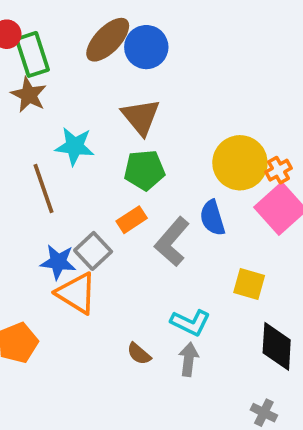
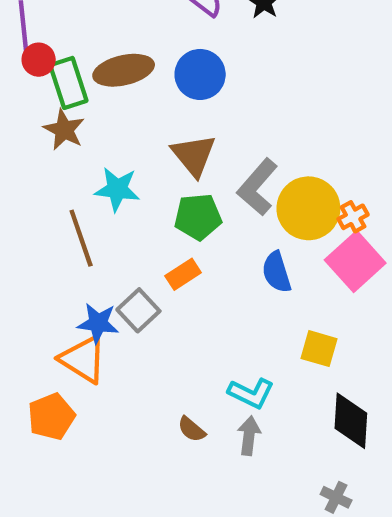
brown ellipse: (108, 40) -> (124, 70), moved, turned 33
gray L-shape: (172, 242) -> (257, 187), moved
orange triangle: (76, 293) -> (83, 359), moved

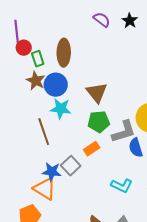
brown ellipse: (124, 70) -> (64, 53), turned -76
blue circle: (200, 74) -> (56, 85), moved
green rectangle: (68, 83) -> (38, 59), size x0.7
gray L-shape: (257, 187) -> (124, 132), moved, turned -148
cyan L-shape: (251, 393) -> (122, 186), moved

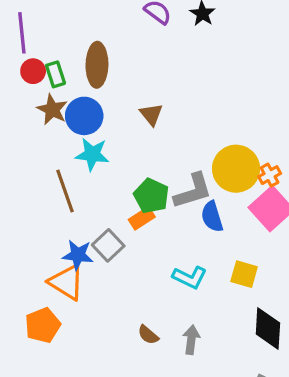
red circle: (24, 48) -> (33, 71), moved
brown triangle: (97, 93) -> (151, 114), moved, size x0.7
green pentagon: (99, 122) -> (151, 196), moved, turned 30

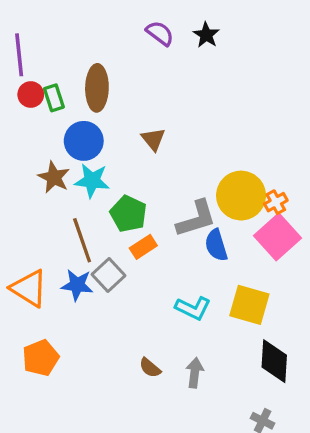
brown star: (52, 110) -> (54, 177), moved
brown line: (65, 191) -> (82, 240), moved
green pentagon: (151, 196) -> (128, 214), moved
yellow square: (244, 274) -> (249, 305), size x1.4
orange triangle: (67, 282) -> (29, 288), moved

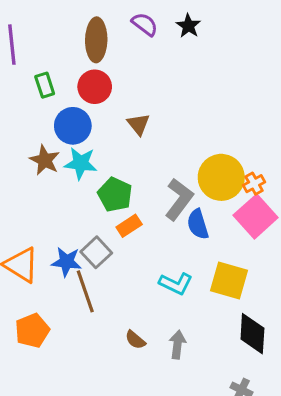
brown ellipse: (97, 88) -> (96, 40), moved
red circle: (31, 95) -> (95, 87), moved, size x1.4
gray L-shape: (196, 219) -> (179, 199), turned -36
brown line: (82, 240) -> (85, 291), moved

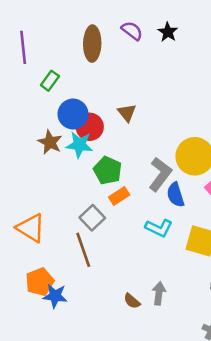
green rectangle: (45, 85) -> (50, 81), turned 54
red circle: (95, 87) -> (90, 127), moved
blue star: (67, 262) -> (55, 296), moved
cyan L-shape: (176, 284) -> (159, 228), moved
brown semicircle: (135, 340) -> (132, 301), moved

